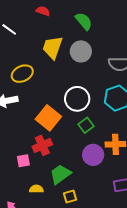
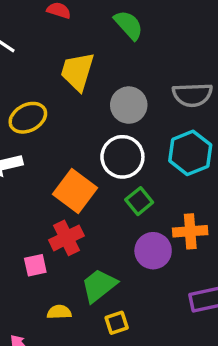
gray circle: (81, 51) -> (129, 105), moved

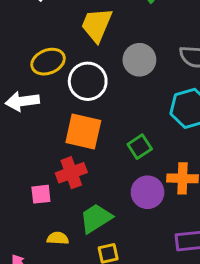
white circle: (122, 157) -> (88, 81), moved
orange square: (75, 191) -> (83, 132), turned -30

